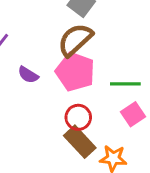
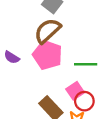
pink square: (133, 114) -> (75, 91), moved
red circle: (78, 117) -> (84, 101), moved

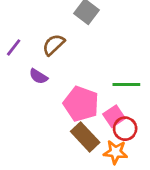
brown semicircle: (47, 31) -> (54, 45), moved, size x0.7
pink pentagon: (47, 55) -> (81, 104), moved

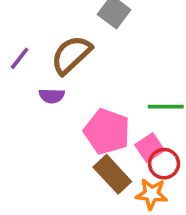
brown semicircle: (54, 45) -> (71, 55), size x1.4
purple semicircle: (38, 76) -> (52, 96), turned -30

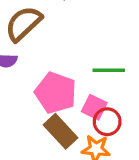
pink square: (150, 148) -> (94, 107), turned -30

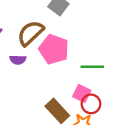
pink pentagon: (56, 93) -> (54, 49), moved

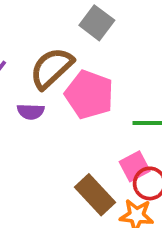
pink square: (82, 93) -> (135, 166), turned 36

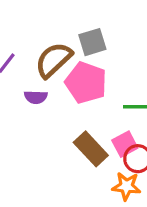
gray square: (97, 23) -> (92, 42), moved, turned 36
brown rectangle: (95, 195) -> (91, 149), moved

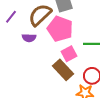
pink square: (125, 144) -> (69, 54), moved

